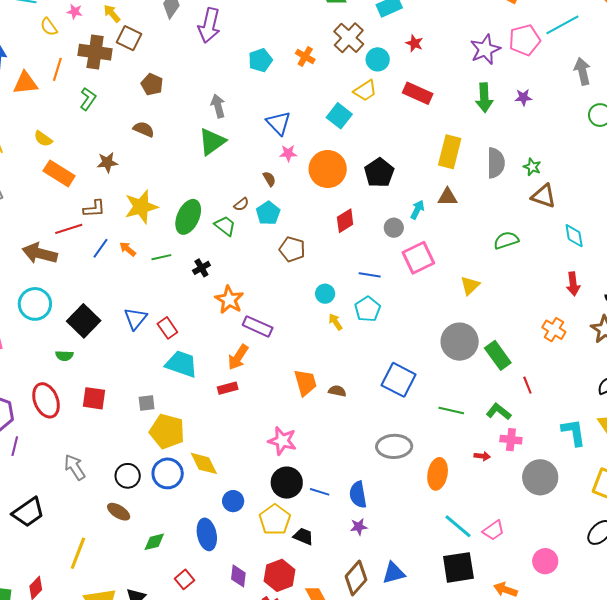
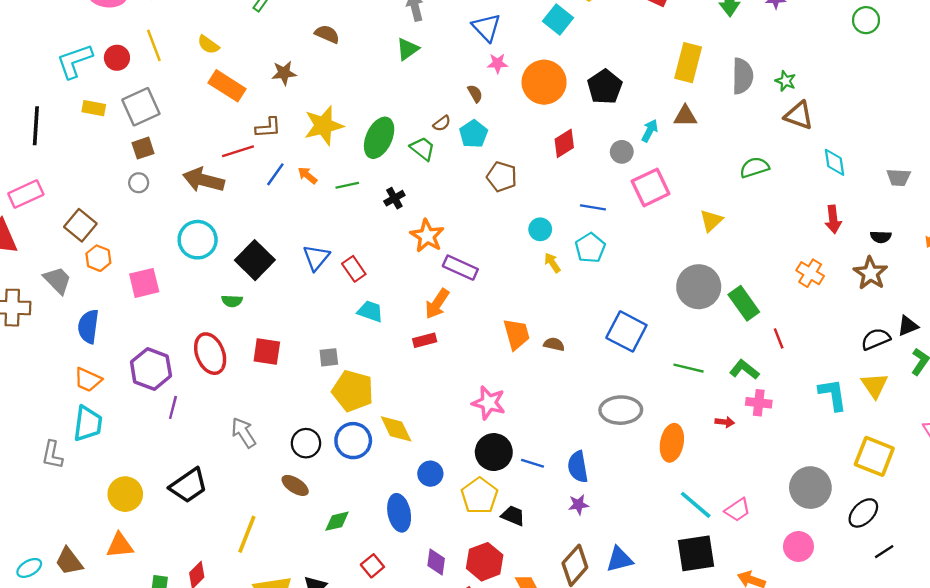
green triangle: (212, 142) -> (408, 49), size x0.7
cyan trapezoid: (181, 364) -> (370, 311), size x0.7
gray circle: (540, 477) -> (810, 488), moved

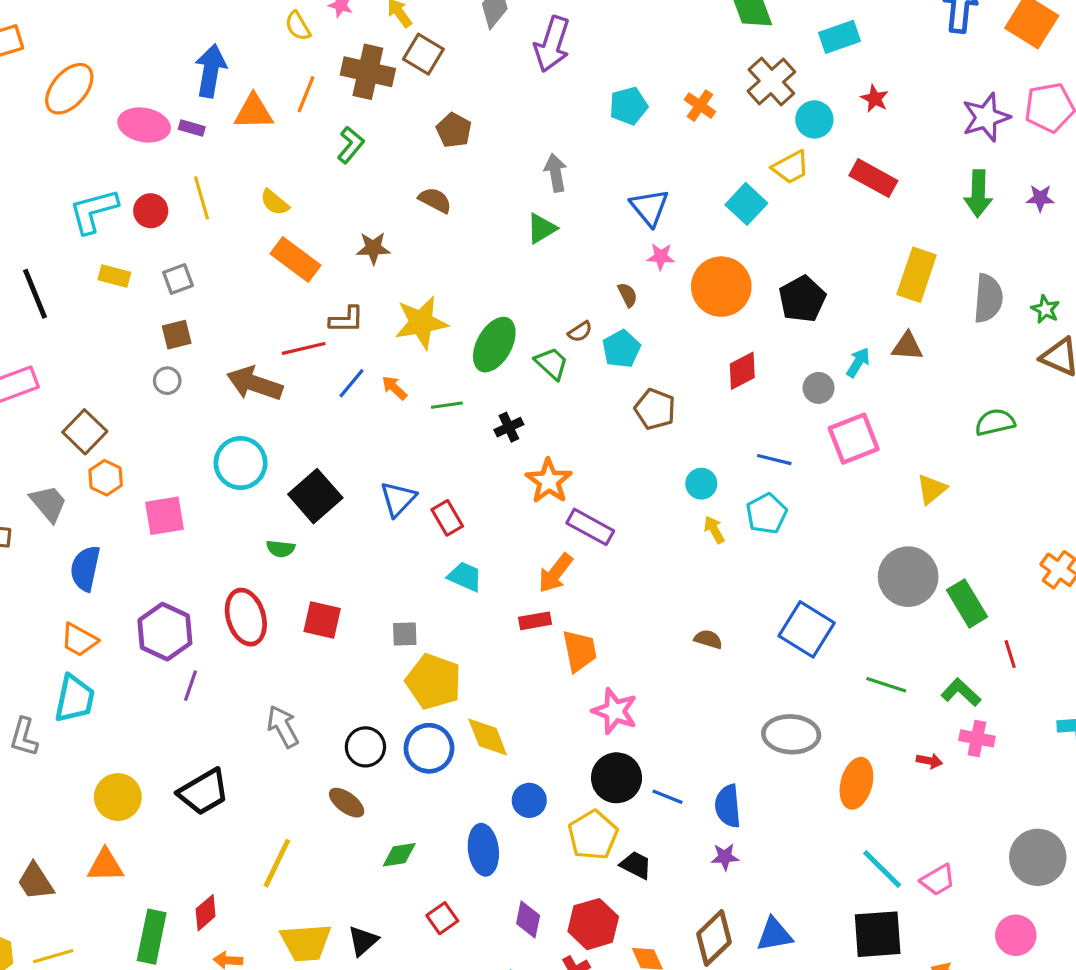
gray square: (141, 107) -> (178, 279), size x0.6
black line: (36, 126) -> (35, 294), turned -30
orange trapezoid: (516, 334) -> (580, 651), moved

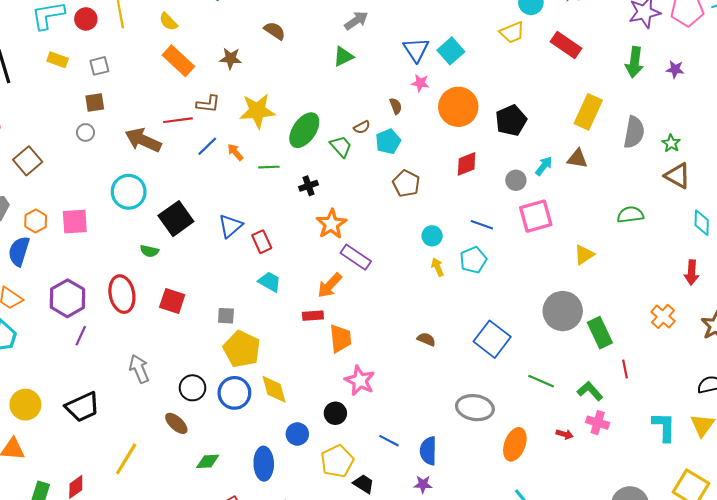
gray arrow: (556, 173) -> (356, 21), turned 60
cyan square: (746, 204) -> (451, 51), moved
orange hexagon: (106, 478) -> (36, 221), moved
black circle: (617, 778) -> (335, 413), moved, size x0.7

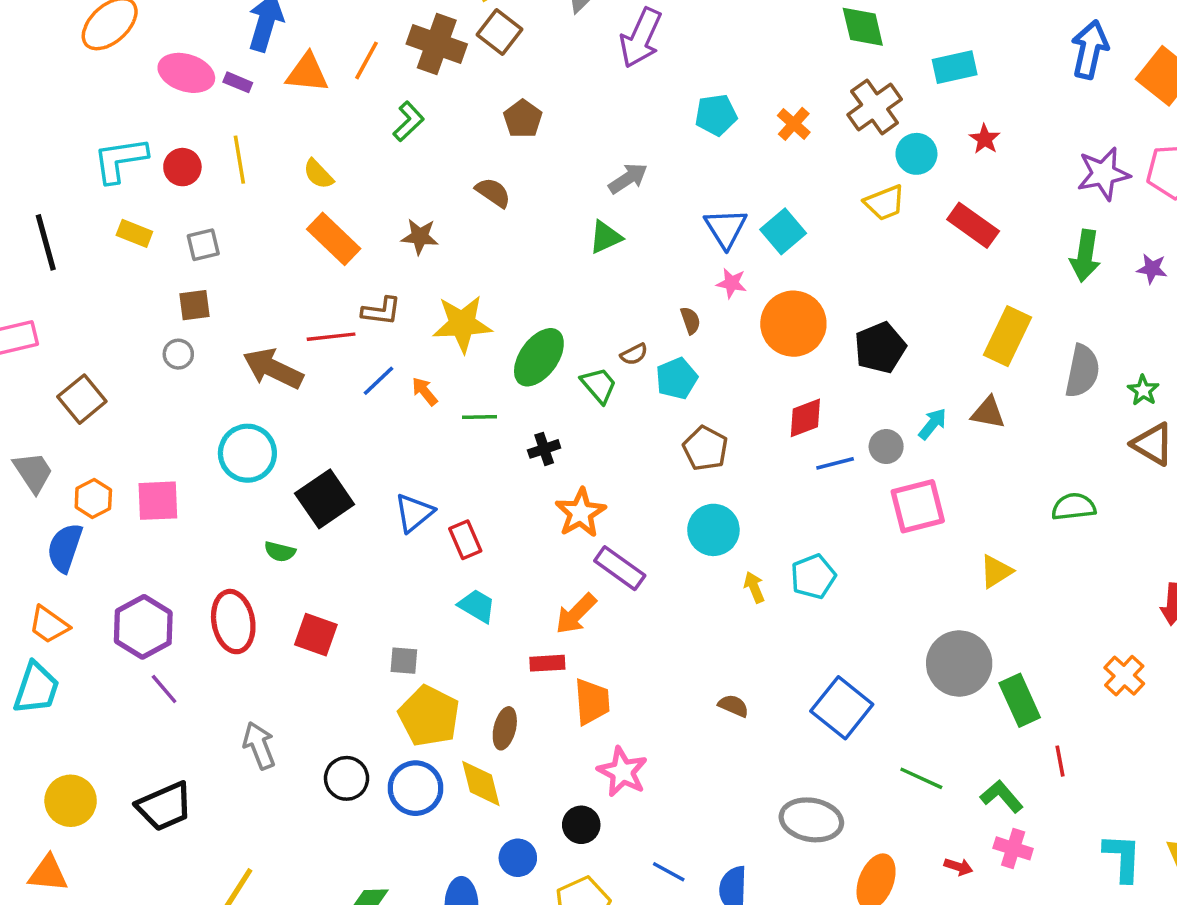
blue line: (482, 225) -> (835, 463), moved, turned -35
cyan circle: (432, 236) -> (713, 530), moved, size x1.5
purple line: (81, 336) -> (164, 689), turned -66
brown ellipse: (176, 423) -> (505, 728), moved, turned 60

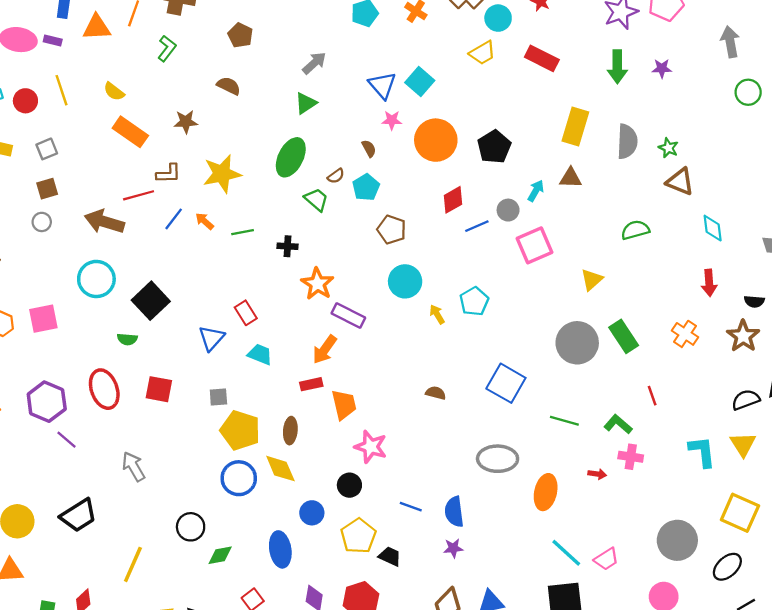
green ellipse: (539, 357) -> (291, 157), moved
black cross: (544, 449) -> (287, 246), turned 30
blue triangle: (414, 513) -> (211, 338), moved
green rectangle: (1020, 700) -> (624, 336), moved
black circle: (347, 778) -> (191, 527), moved

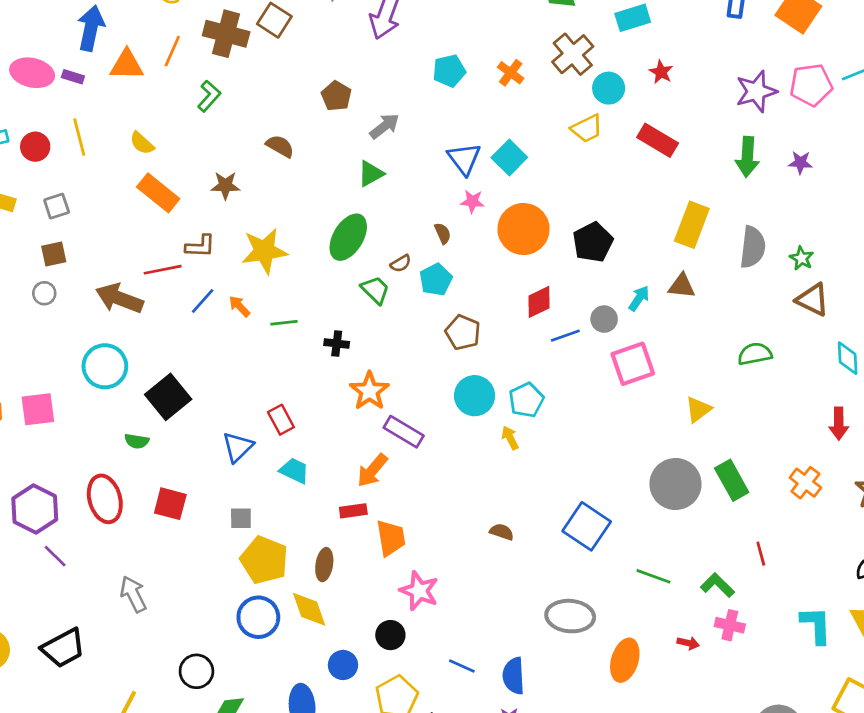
brown pentagon: (240, 35) -> (336, 96), moved
cyan pentagon: (474, 301) -> (526, 400), moved

